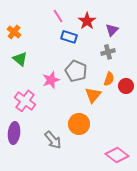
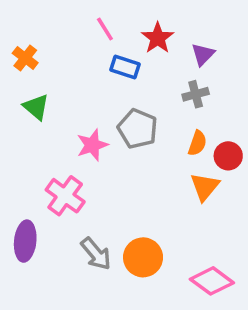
orange triangle: (93, 95) -> (205, 187), moved
pink cross: (25, 101) -> (65, 196), moved
orange circle: (79, 124) -> (143, 257), moved

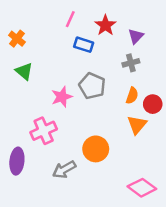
pink line: (105, 29) -> (70, 19), turned 56
pink cross: (65, 196) -> (44, 131), turned 30
gray arrow: (96, 254) -> (64, 170), turned 100
orange circle: (143, 257) -> (96, 149), moved

